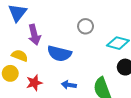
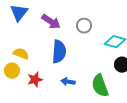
purple arrow: (34, 35) -> (51, 22), moved, turned -42
blue semicircle: (59, 53) -> (59, 52), turned -100

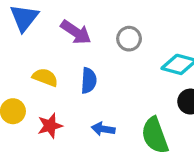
blue semicircle: (59, 52) -> (89, 81), size x0.7
yellow semicircle: (21, 54) -> (45, 77), moved

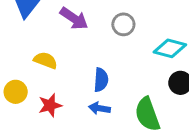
blue semicircle: (89, 81) -> (101, 80), moved

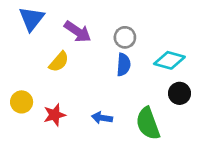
yellow semicircle: (46, 60) -> (59, 62), moved, turned 110
blue semicircle: (101, 80) -> (123, 65), moved

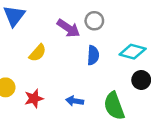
purple arrow: (78, 32) -> (68, 28), moved
gray circle: (125, 37) -> (94, 21), moved

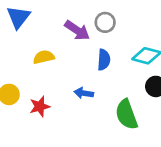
yellow semicircle: (38, 53) -> (44, 57), turned -144
blue arrow: (75, 101) -> (84, 93), moved

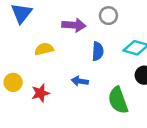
gray circle: (105, 22) -> (108, 16), moved
purple arrow: (77, 30) -> (74, 25), turned -30

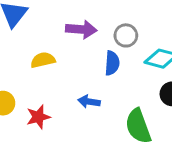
gray circle: (108, 16) -> (126, 35), moved

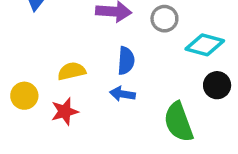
yellow semicircle: (43, 60) -> (72, 71), moved
blue semicircle: (112, 63) -> (126, 61), moved

